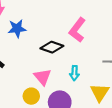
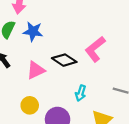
pink triangle: (43, 77) -> (36, 70), moved, turned 30

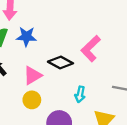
yellow circle: (30, 105) -> (32, 100), moved

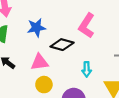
blue star: (26, 37) -> (36, 28), moved
pink triangle: (33, 75) -> (39, 62), turned 36

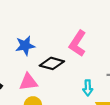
cyan arrow: (87, 69) -> (88, 88), moved

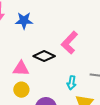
blue star: (25, 46) -> (24, 21), moved

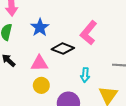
blue star: (24, 21) -> (40, 27), moved, turned -30
cyan arrow: (72, 83) -> (85, 75), moved

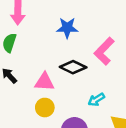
blue star: (40, 27) -> (67, 28), moved, turned 30
cyan arrow: (85, 75) -> (96, 100), turned 48

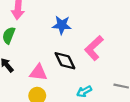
black diamond: (73, 67) -> (65, 61), turned 35

